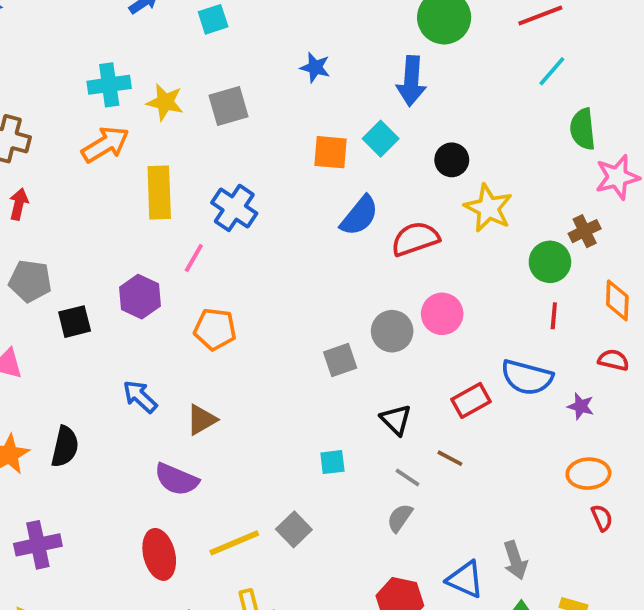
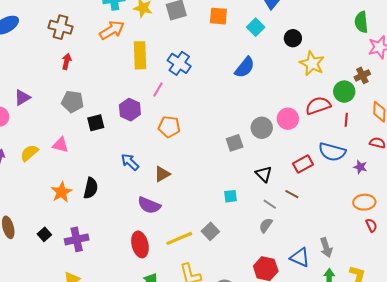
orange square: (331, 152) -> (218, 16), moved
red semicircle: (415, 239) -> (318, 106), moved

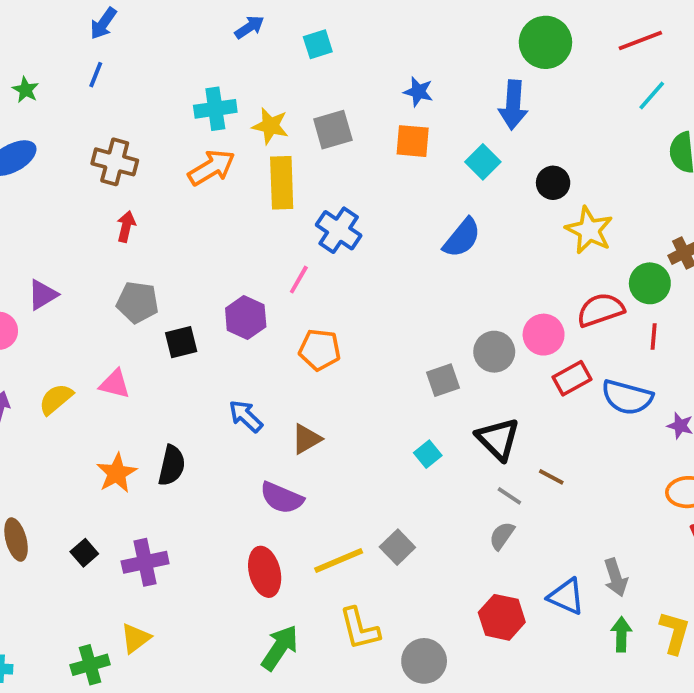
yellow rectangle: (140, 55) -> (282, 183), moved
red rectangle: (303, 164) -> (572, 378), moved
black triangle: (264, 174) -> (498, 439), size x1.4
cyan square: (231, 196) -> (428, 454), moved, turned -32

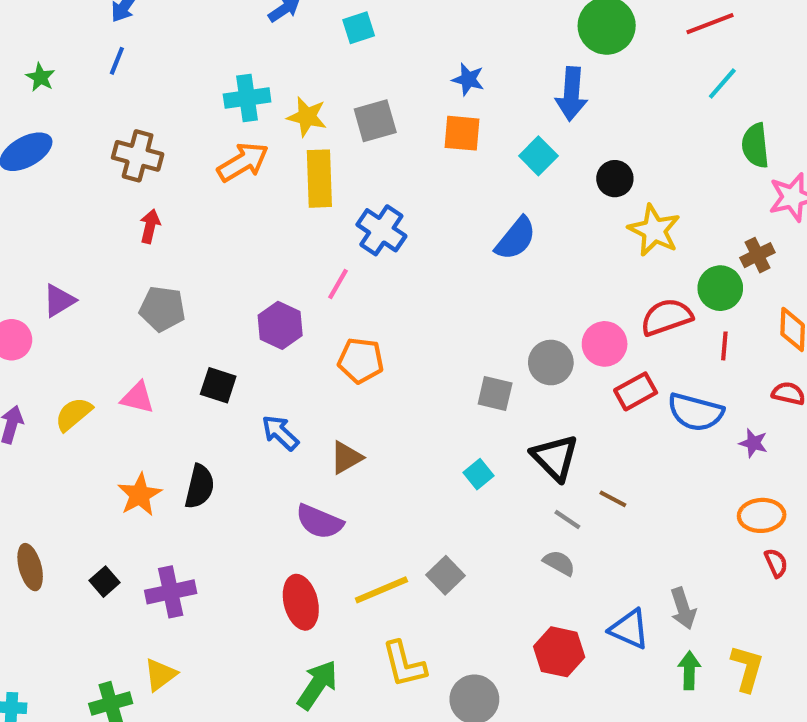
black square: (181, 342) -> (218, 385), moved, turned 32
gray square: (443, 380) -> (495, 394), turned 32
gray semicircle: (502, 536) -> (559, 563), turned 84

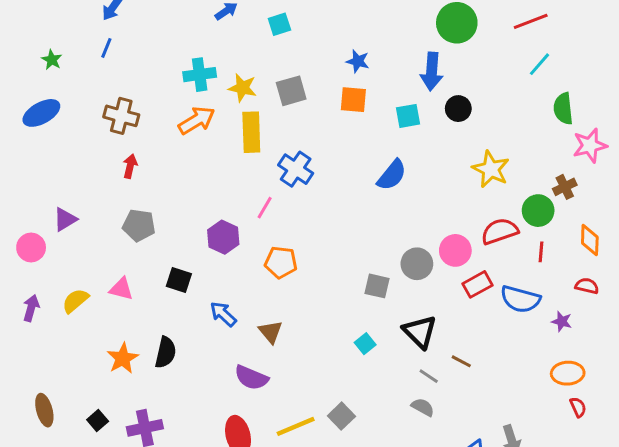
cyan square: (538, 156) -> (408, 116), turned 35
black circle: (615, 179) -> (458, 109), moved
brown triangle: (346, 458) -> (271, 332), turned -40

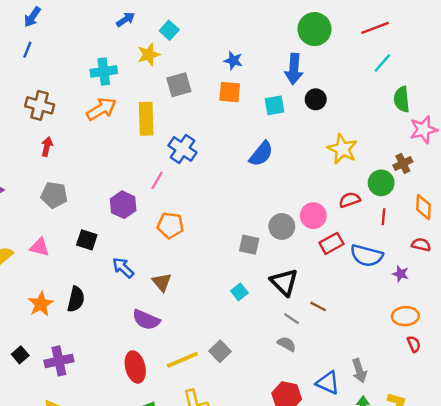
cyan square: (279, 24) -> (169, 30), turned -30
yellow star: (242, 88) -> (149, 55), moved, turned -30
red semicircle: (500, 231) -> (350, 200), size x0.7

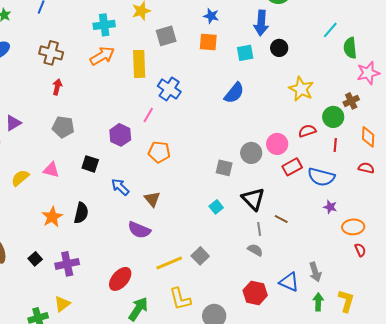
cyan line: (382, 63) -> (330, 30), moved
purple star: (400, 274) -> (330, 207), moved
gray line: (291, 319) -> (259, 229), turned 48
red ellipse: (135, 367) -> (120, 279), moved, turned 55

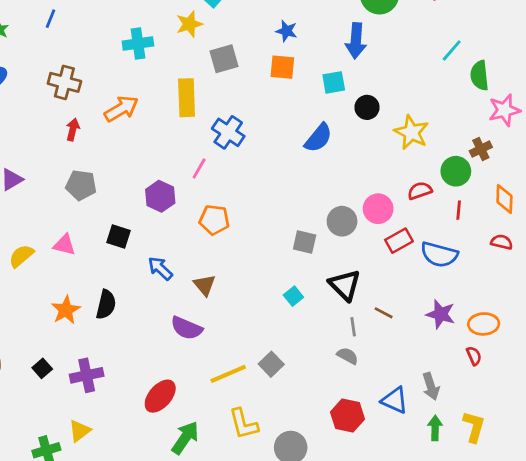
black circle: (279, 48) -> (367, 107), moved
orange arrow: (102, 56) -> (121, 109), moved
purple star: (330, 207) -> (441, 314), moved, size x1.5
red semicircle: (360, 250) -> (474, 356), moved

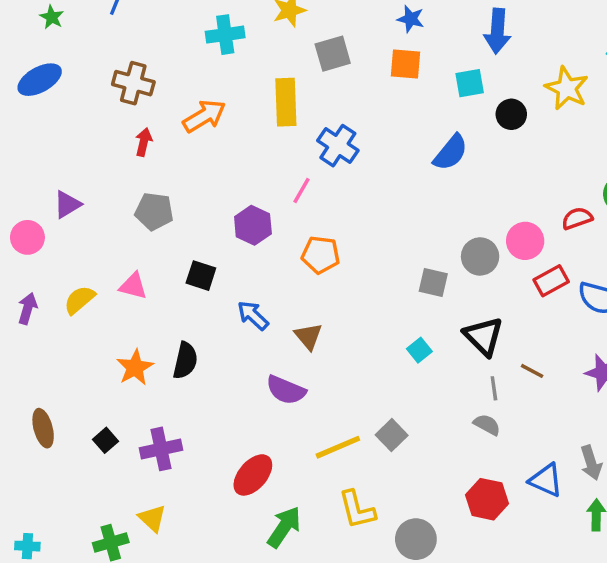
yellow star: (411, 132) -> (567, 88), moved
yellow triangle: (80, 431) -> (152, 518), turned -40

